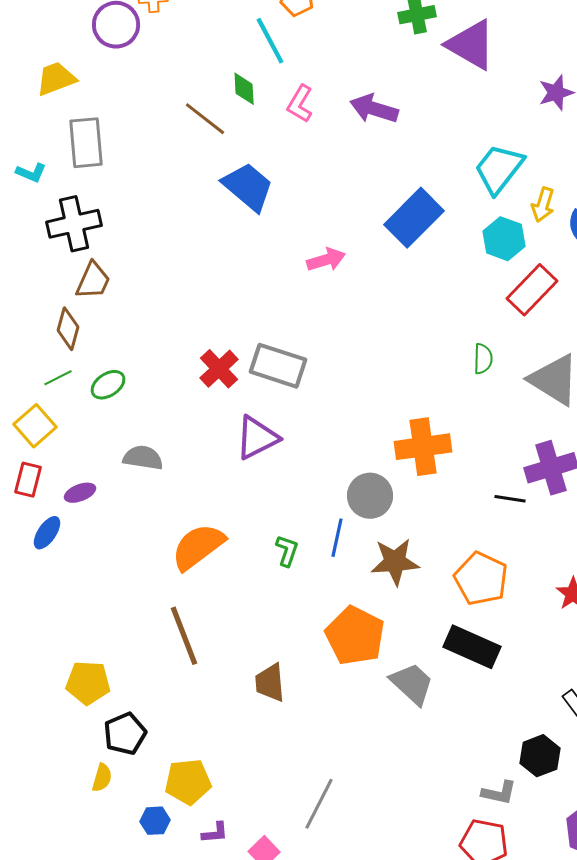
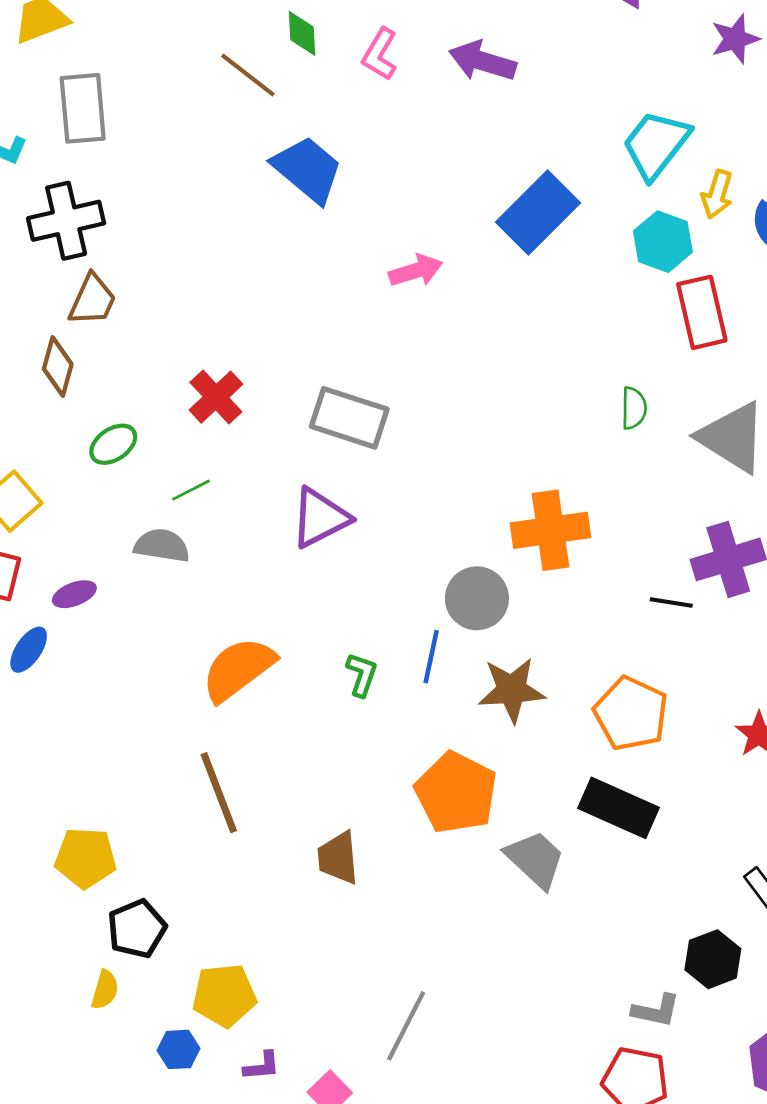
red rectangle: (532, 290) -> (702, 312), turned -57
red cross: (219, 369) -> (216, 397), moved
green line: (58, 378) -> (191, 490), moved

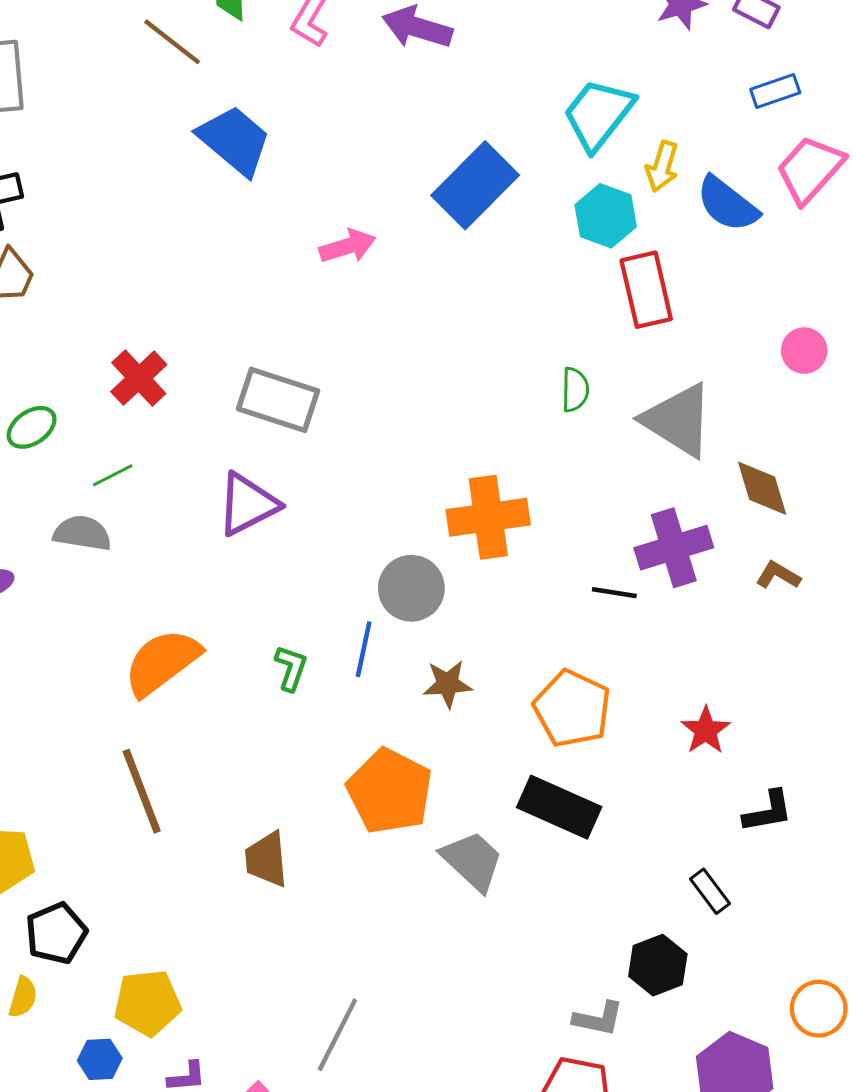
brown star: (512, 690) -> (448, 684), size x0.7

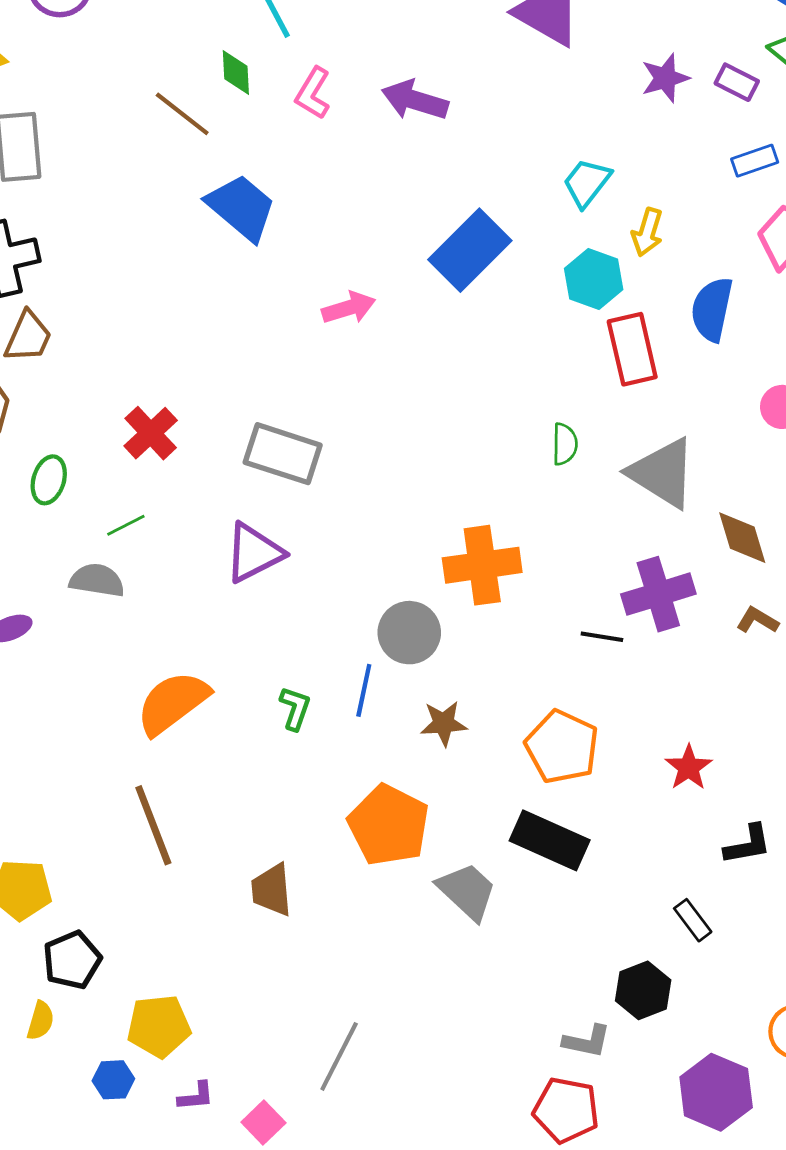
cyan trapezoid: (598, 114) -> (587, 183), size x0.7
blue semicircle: (727, 204) -> (712, 309), moved, turned 64
green ellipse: (32, 427) -> (49, 480), turned -39

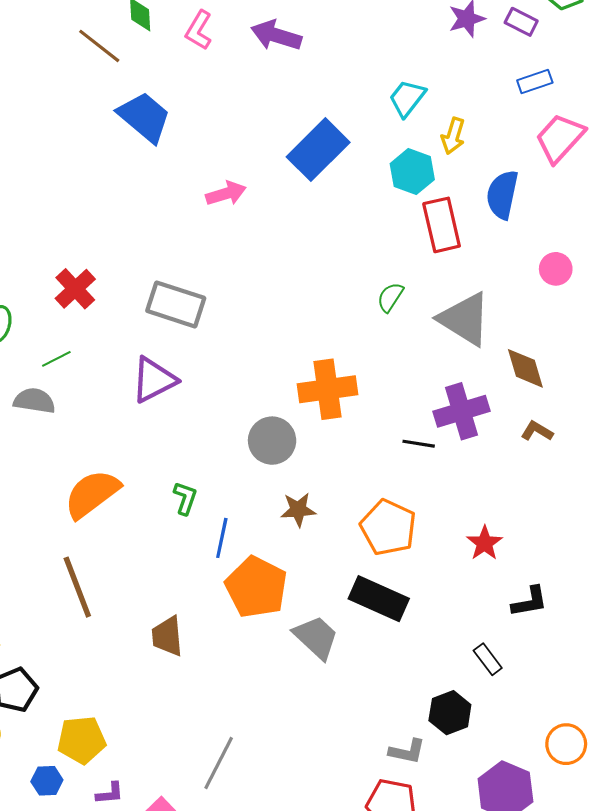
green semicircle: (565, 444) -> (390, 297), turned -148
blue line: (364, 690) -> (222, 538), moved

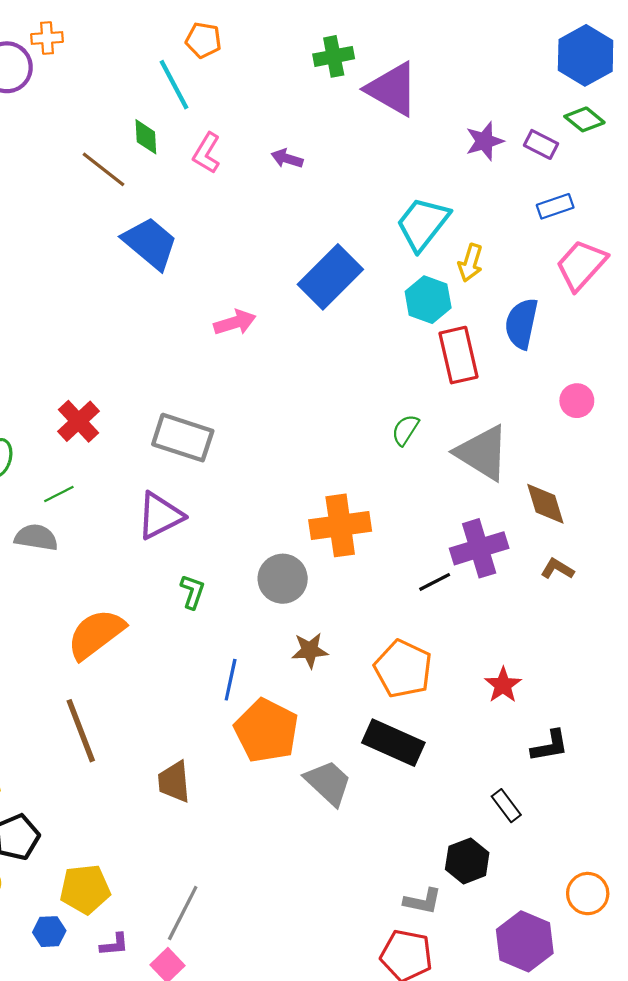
purple arrow: (276, 35) -> (287, 159), size x0.6
cyan trapezoid: (407, 98) -> (423, 224), size x1.4
black line: (419, 444) -> (435, 582), turned -36
green L-shape: (185, 498) -> (193, 592), moved
gray line: (219, 763) -> (183, 913), moved

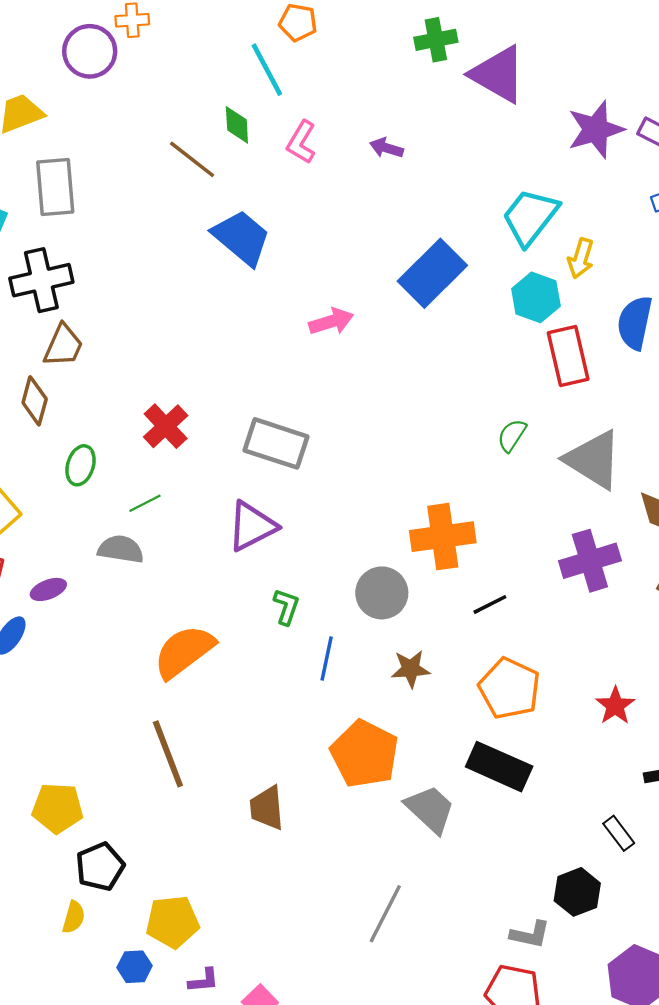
purple star: (485, 141) -> (596, 129), size x1.4
black line: (435, 582) -> (490, 604), moved
blue line: (231, 680) -> (327, 658), moved
gray line: (183, 913) -> (385, 914), moved

